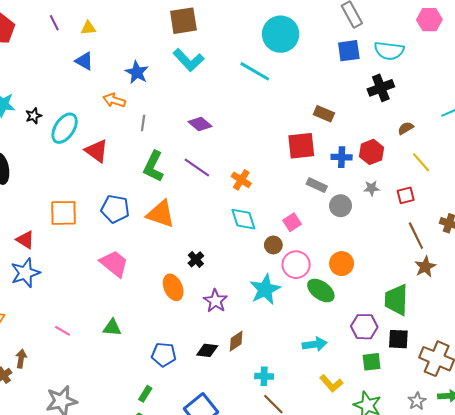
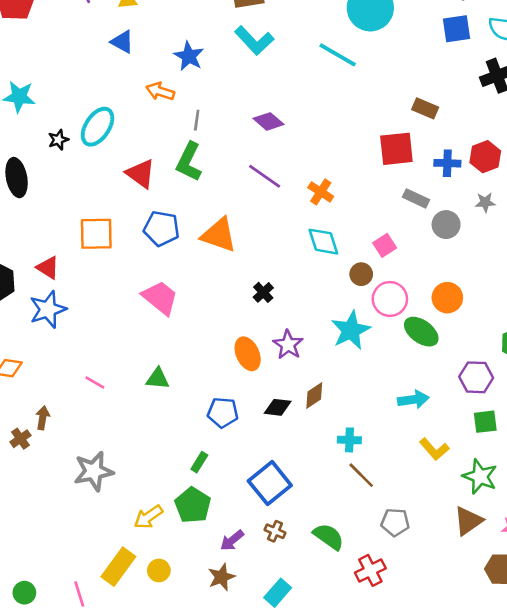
black star: (34, 116) -> (58, 140), moved
red triangle: (97, 151) -> (141, 174), moved
green L-shape: (153, 166) -> (189, 162), moved
orange ellipse: (173, 287) -> (248, 354), moved

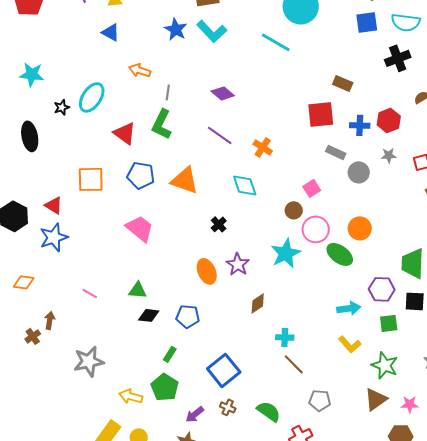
blue star: (189, 56) -> (176, 29), moved
cyan diamond: (323, 242) -> (245, 185), moved
cyan arrow: (413, 399) -> (349, 308), moved
black diamond: (278, 407) -> (149, 315), moved
yellow arrow: (148, 517) -> (131, 396), turned 50

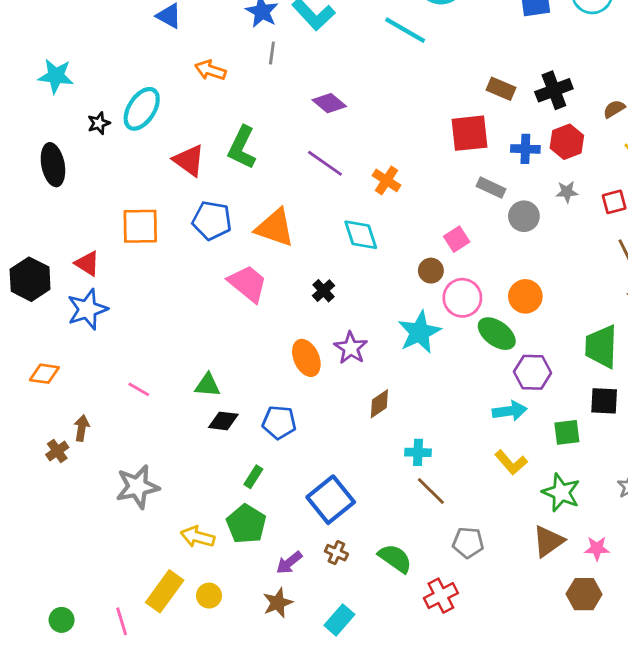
black cross: (398, 58) -> (554, 90), moved
gray line: (168, 92) -> (272, 53), moved
pink trapezoid: (140, 228) -> (248, 283), moved
purple hexagon: (382, 289) -> (533, 372), moved

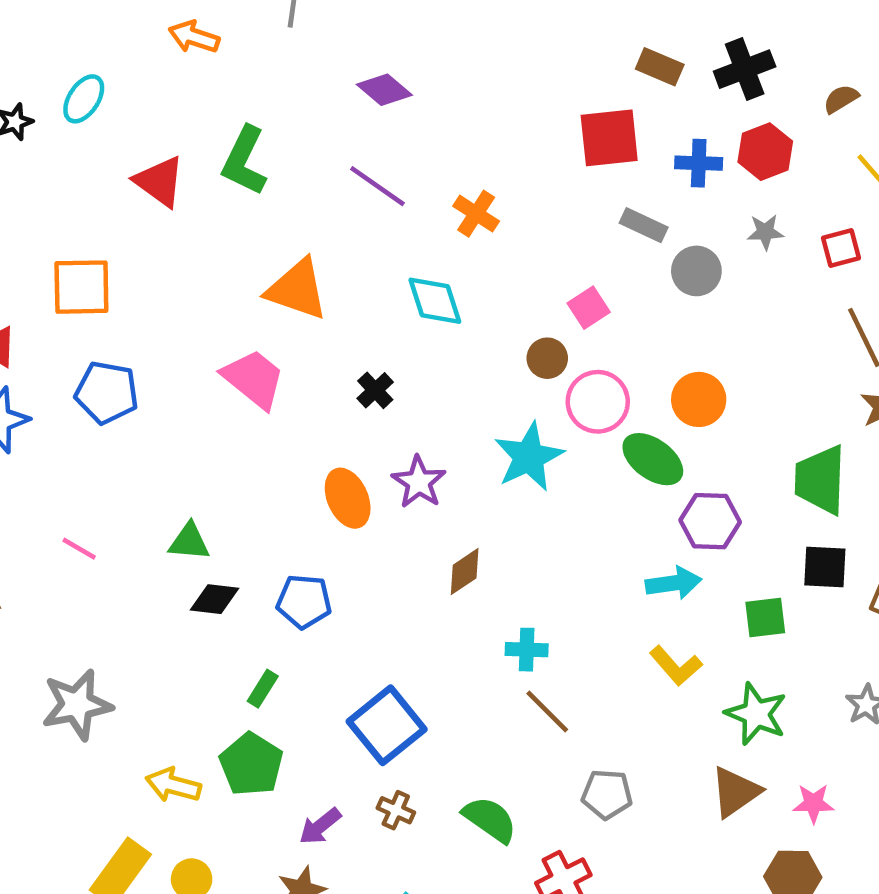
cyan ellipse: (142, 109) -> (84, 99), size x0.7
blue pentagon: (212, 221) -> (107, 393), moved

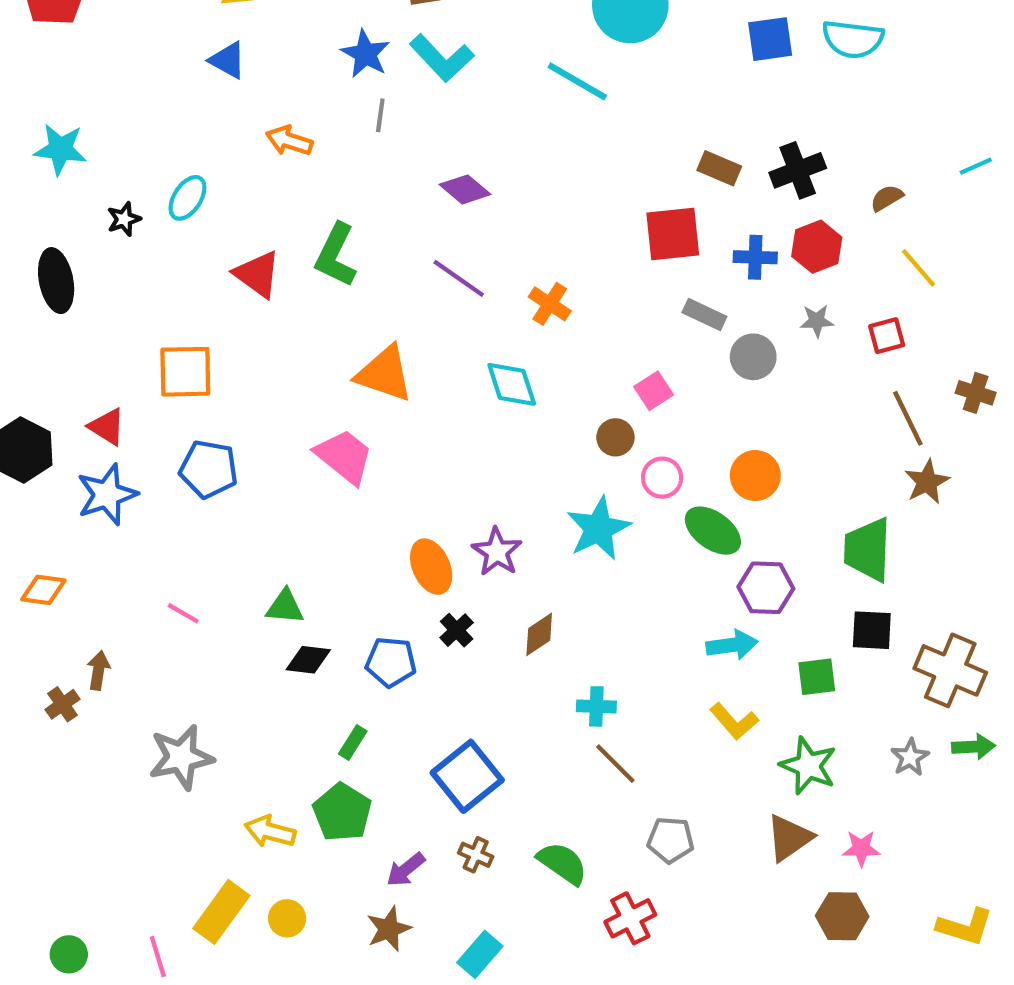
black cross: (375, 390) -> (457, 630), moved
pink circle: (598, 402) -> (662, 478), size x0.7

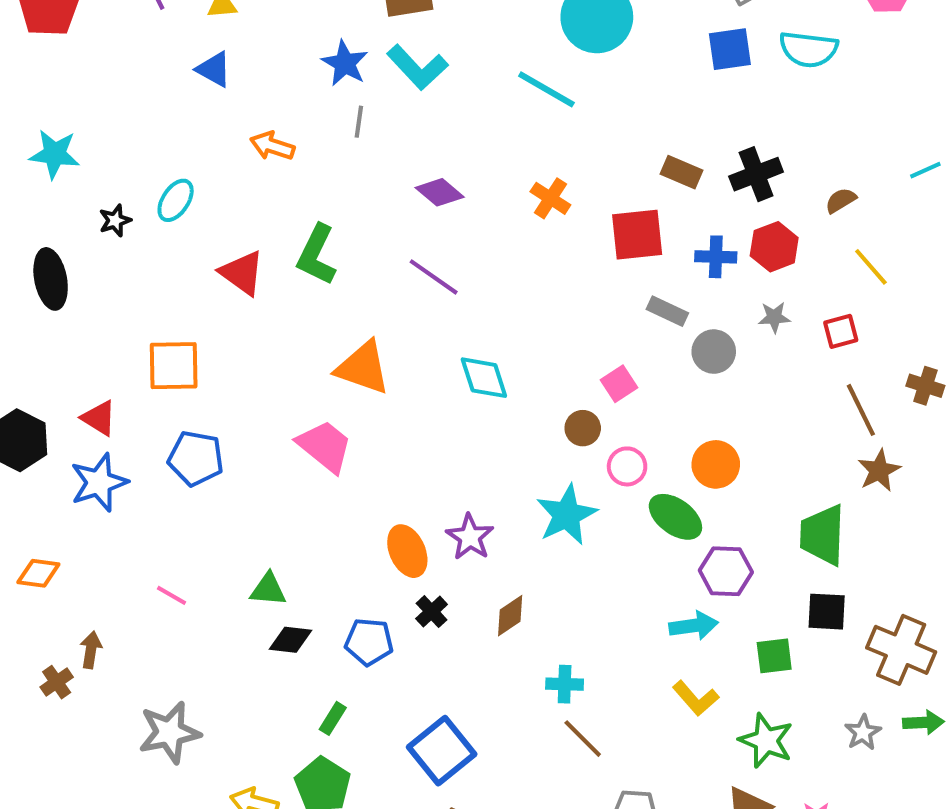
orange cross: (550, 304) -> (550, 198), moved

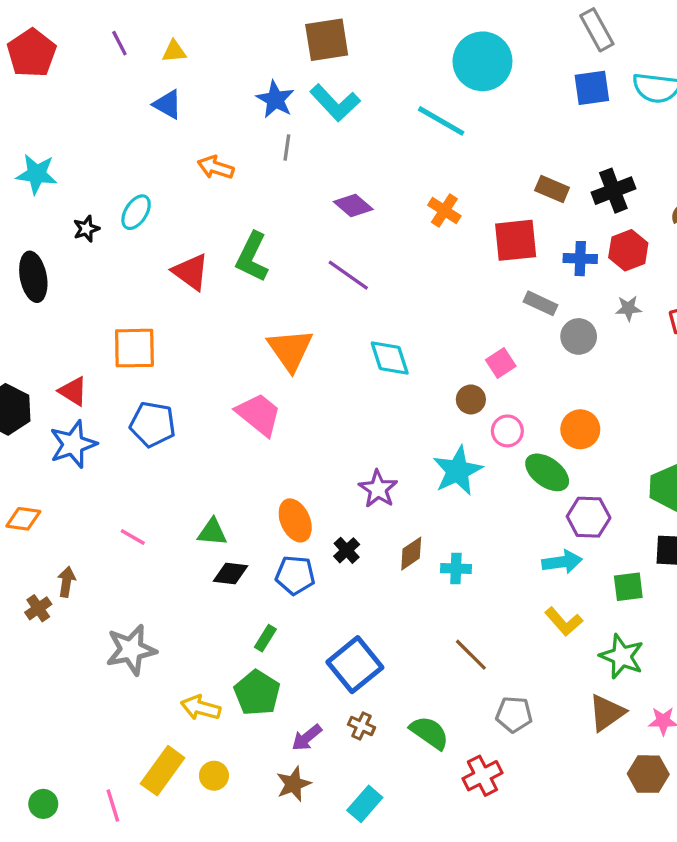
orange triangle: (363, 368) -> (290, 350), turned 36
orange ellipse: (407, 551) -> (295, 520), moved
cyan cross: (565, 684) -> (456, 569), moved

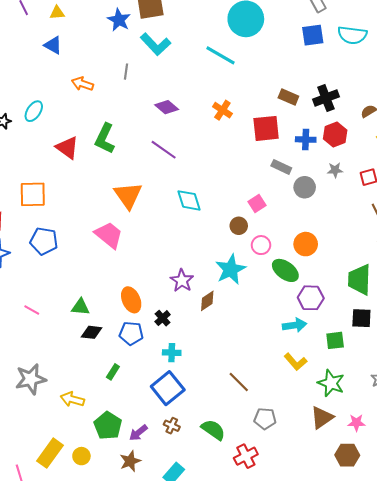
blue star: (275, 99) -> (119, 20), moved
brown diamond: (411, 554) -> (207, 301), moved
cyan cross: (456, 569) -> (172, 353), moved
green pentagon: (257, 693) -> (108, 426), moved
yellow arrow: (201, 708) -> (72, 399), moved

